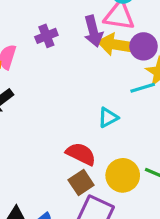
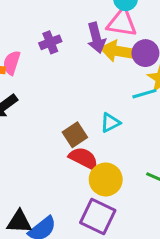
yellow circle: (123, 175) -> (106, 179), moved
brown square: (81, 183) -> (75, 135), moved

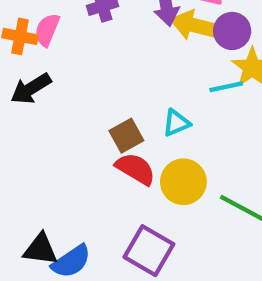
yellow circle: (106, 179) -> (183, 182), moved

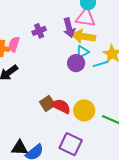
purple circle: (232, 31) -> (76, 63), moved
cyan triangle: (176, 123) -> (82, 52), moved
brown square: (126, 136) -> (47, 103), moved

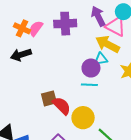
purple arrow: (69, 28) -> (98, 16), moved, turned 150
purple cross: (39, 31) -> (65, 24), size x1.5
cyan line: (101, 64) -> (89, 85), moved

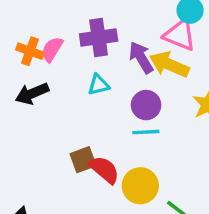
purple arrow: (98, 16) -> (141, 57), moved
cyan triangle: (101, 59) -> (99, 85), moved

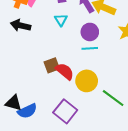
cyan triangle: (99, 85) -> (61, 20), turned -48
black arrow: (32, 94) -> (21, 25), turned 36

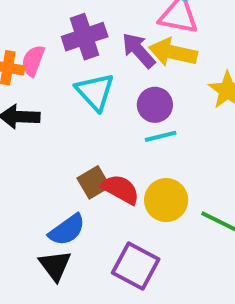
cyan triangle: (61, 20) -> (95, 92), size x1.5
black triangle: (13, 103) -> (55, 265), moved, turned 48
blue semicircle: (27, 111) -> (67, 230), moved

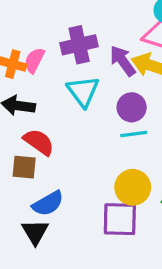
brown square: (94, 182) -> (24, 167), moved, turned 30
red semicircle: (121, 189) -> (39, 142), moved
purple square: (136, 266) -> (120, 219), moved, turned -33

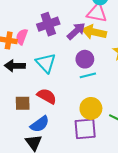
purple arrow: (123, 61) -> (76, 31), turned 90
cyan triangle: (83, 91) -> (46, 63), moved
red semicircle: (39, 142) -> (47, 96), moved

